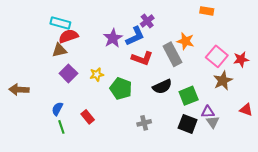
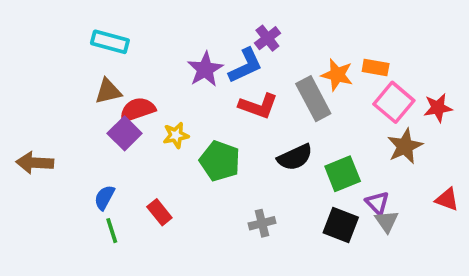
orange rectangle: (207, 11) -> (376, 67), moved
red semicircle: (68, 36) -> (137, 110), moved
purple triangle: (208, 112) -> (377, 203), turned 48

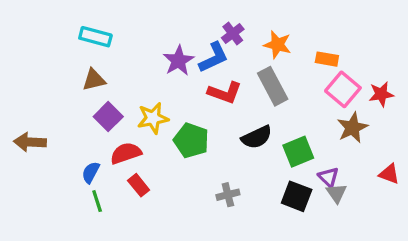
orange star: (337, 75) -> (277, 45), moved
red semicircle: (137, 110) -> (126, 153), moved
yellow star: (176, 135) -> (153, 118), size x1.4

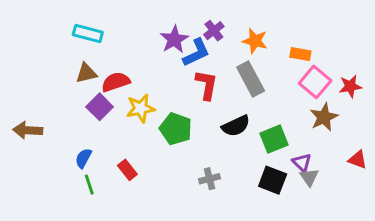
purple star: (178, 61) -> (174, 39), moved
red L-shape: (225, 93) -> (207, 85), turned -100
red semicircle: (126, 153) -> (116, 82), moved

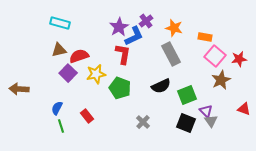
red L-shape: (207, 85) -> (123, 54), moved
gray cross: (209, 179) -> (143, 122), turned -32

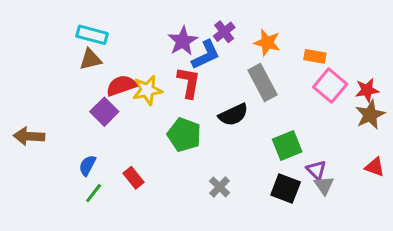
brown triangle: (59, 50) -> (91, 59), moved
yellow star: (96, 74) -> (147, 90), moved
brown star: (221, 80) -> (370, 115), moved
black semicircle: (161, 86) -> (233, 115), moved
green line: (61, 126) -> (94, 193), turned 56

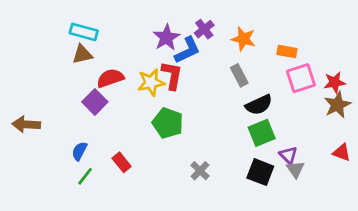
gray rectangle: (263, 82) -> (239, 75), size x0.7
pink square: (330, 86) -> (301, 78), turned 32
yellow star: (147, 90) -> (151, 82), moved
black semicircle: (233, 115) -> (259, 105), moved

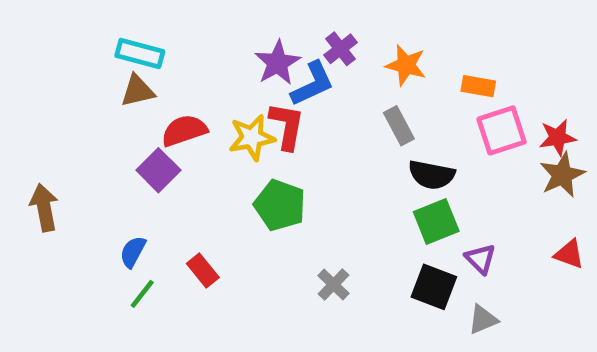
black semicircle: (259, 105) -> (432, 175), turned 36
brown arrow: (26, 124) -> (44, 208), turned 76
gray triangle: (295, 169) -> (483, 320), moved, turned 42

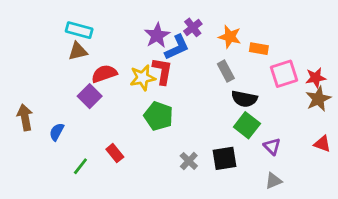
orange rectangle: (478, 86) -> (259, 49), moved
green square: (436, 222) -> (247, 125), turned -30
blue semicircle: (133, 252) -> (57, 132), moved
black square: (434, 287) -> (225, 158), moved, turned -30

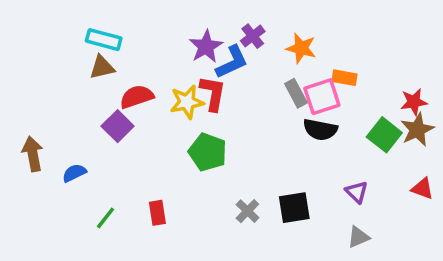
orange rectangle: (259, 49) -> (344, 78), moved
pink square: (284, 74) -> (322, 97), moved
green square: (247, 125) -> (384, 135), moved
blue semicircle: (57, 132) -> (74, 173), turned 36
red rectangle: (115, 153) -> (157, 213), moved, turned 30

